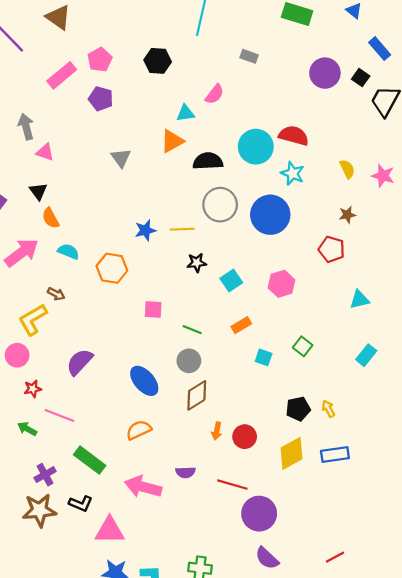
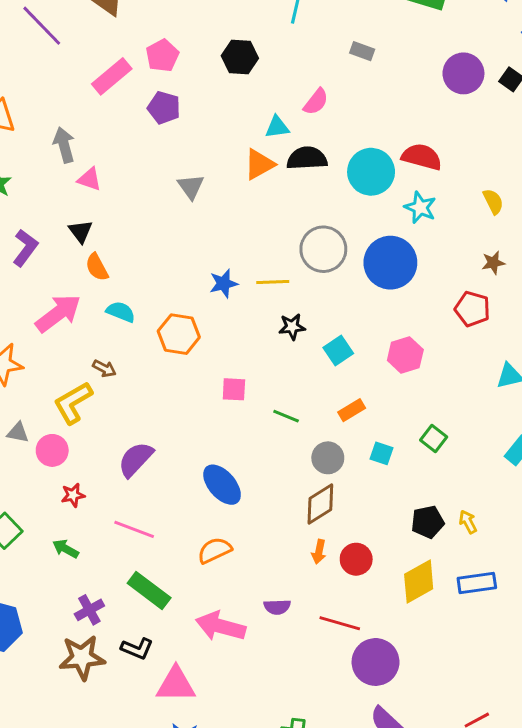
black semicircle: (208, 161) -> (307, 158), moved
gray circle: (189, 361) -> (328, 458), moved
brown diamond: (197, 395) -> (320, 504), moved
pink line: (59, 415) -> (134, 529), moved

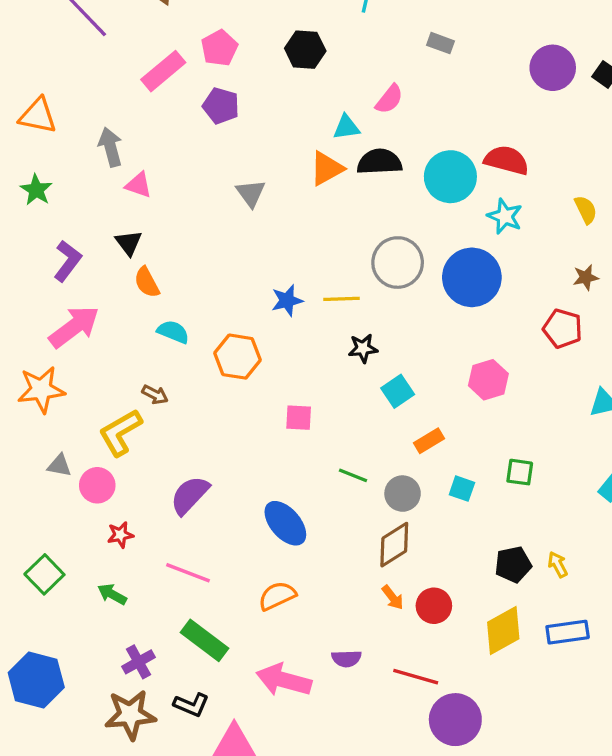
pink arrow: (58, 313) -> (74, 327), moved
cyan square: (338, 351) -> (398, 391), moved
green line: (286, 416) -> (353, 475), moved
green square: (434, 438) -> (520, 472), turned -30
orange arrow: (319, 552) -> (393, 597), turned -50

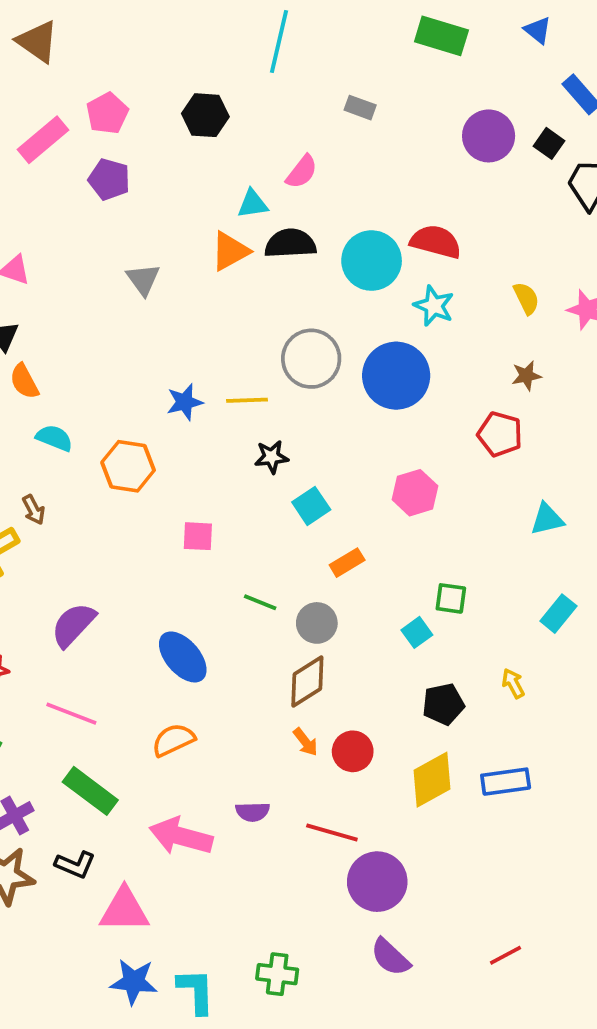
brown arrow: (155, 395) -> (34, 510), turned 35
cyan square: (462, 489) -> (417, 632), moved, turned 35
yellow arrow: (558, 564) -> (513, 683), moved

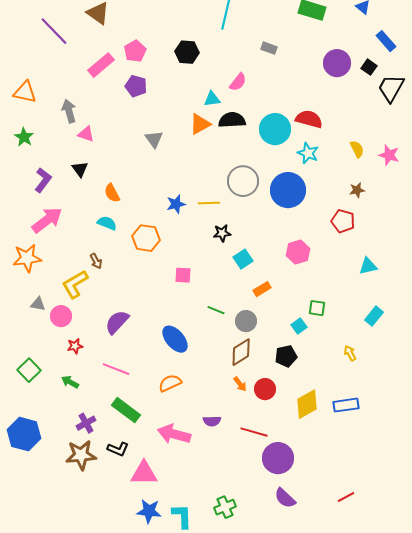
orange semicircle: (24, 381) -> (112, 193), moved
black pentagon: (443, 704) -> (286, 356), moved
green cross: (277, 974) -> (225, 507), turned -30

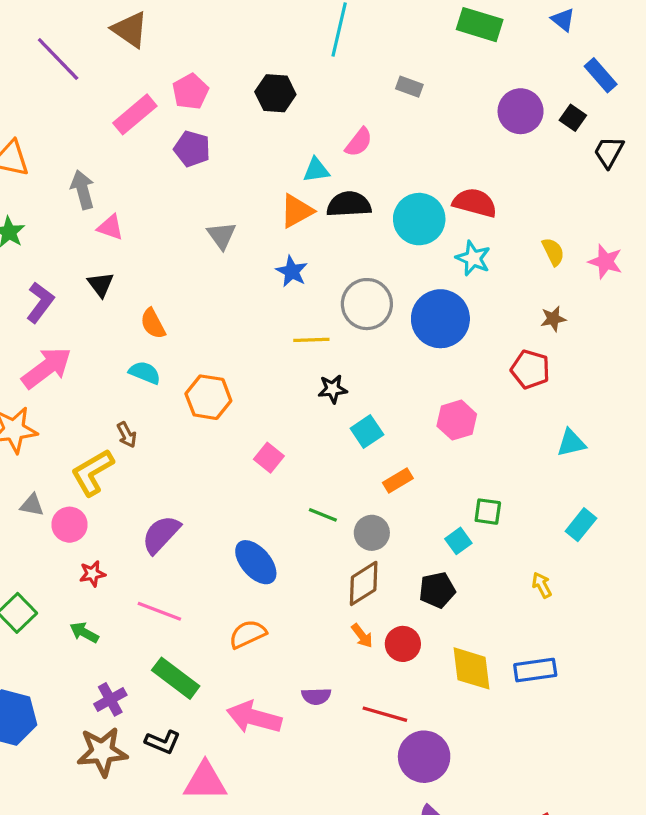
black trapezoid: (391, 88) -> (609, 152), size x0.7
blue star: (176, 204) -> (292, 271), moved, turned -30
pink square: (183, 275) -> (269, 458), turned 36
yellow diamond: (307, 404) -> (471, 668), turned -68

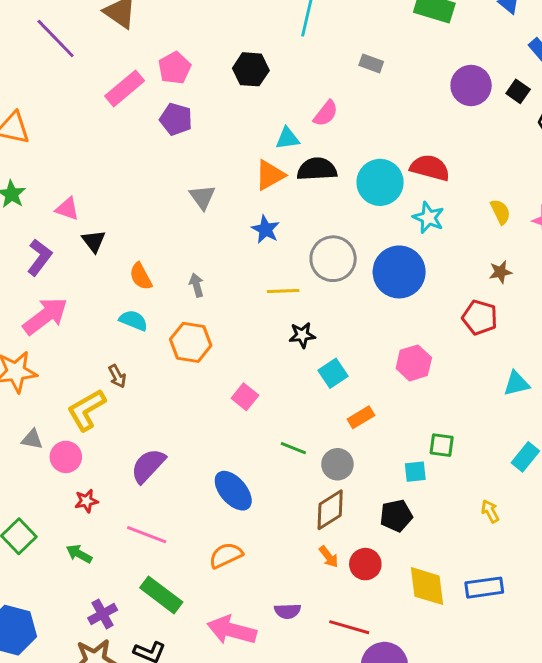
gray arrow: (83, 190) -> (197, 285), moved, size x0.7
pink triangle: (110, 227) -> (67, 209), moved
cyan square: (458, 541) -> (415, 472), turned 30

